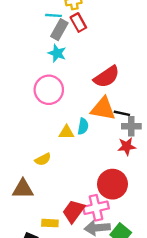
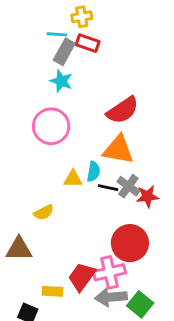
red rectangle: (78, 23) -> (88, 43), turned -42
black line: (122, 113) -> (108, 188), moved
gray cross: (131, 126) -> (128, 186), moved, turned 36

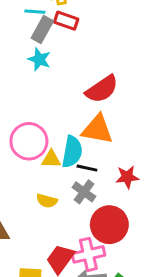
pink circle: (51, 126) -> (29, 141), moved
cyan semicircle: (93, 172) -> (72, 152), size x1.5
gray cross: (128, 186) -> (84, 192), moved
yellow semicircle: (44, 212) -> (47, 201), moved, turned 42

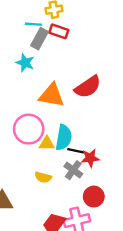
cyan star: (39, 59) -> (25, 63), moved
orange triangle: (97, 129) -> (52, 95), moved
red star: (127, 177) -> (90, 158), moved
red circle: (109, 225) -> (94, 197), size x0.7

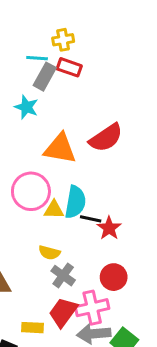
red star: (90, 158) -> (109, 228), turned -30
gray cross: (73, 170) -> (63, 276), moved

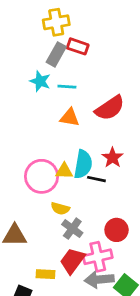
yellow cross: (63, 40) -> (56, 22), moved, size x1.4
cyan line: (37, 58) -> (67, 87), moved
orange triangle: (60, 148) -> (70, 117), size x0.7
pink circle: (31, 191) -> (42, 176), moved
red star: (109, 228) -> (113, 158), moved

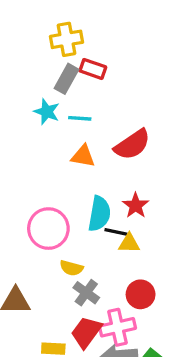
yellow triangle: (64, 171) -> (129, 243), moved

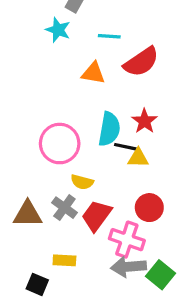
cyan line: (80, 118) -> (109, 36), moved
gray cross: (86, 293) -> (64, 208), moved
pink cross: (118, 327) -> (127, 240), turned 32
red trapezoid: (86, 332) -> (96, 216), moved

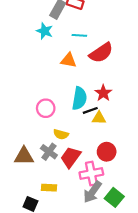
pink circle: (60, 144) -> (46, 108), size x0.7
black line: (125, 147) -> (90, 110), turned -32
pink cross: (127, 240) -> (91, 173), turned -30
gray arrow: (128, 267) -> (92, 192), turned -50

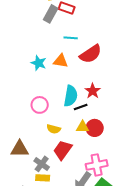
cyan star: (45, 31) -> (39, 63), moved
yellow triangle: (99, 118) -> (83, 127), moved
gray cross: (49, 152) -> (42, 164), moved
red circle: (107, 152) -> (95, 128), moved
pink cross: (91, 173) -> (97, 165), moved

